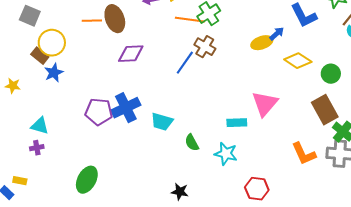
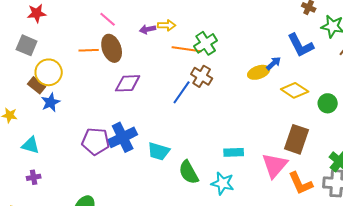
pink triangle: (265, 104) -> (275, 165), moved
brown rectangle: (325, 110) -> (297, 139), moved, turned 48
cyan triangle: (40, 126) -> (31, 145), moved
green semicircle: (192, 143) -> (189, 172), size x1.4

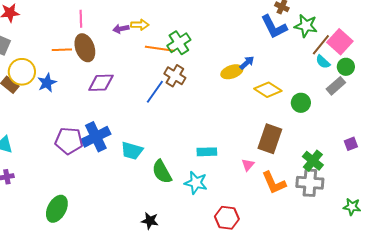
pink line: (108, 19) -> (81, 19), turned 48
blue L-shape: (301, 45) -> (274, 27), moved
blue star: (51, 102) -> (47, 83), moved
pink triangle: (275, 165) -> (248, 165), size x0.5

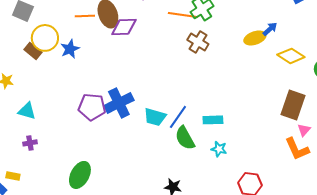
purple diamond: (101, 83) -> (124, 27), moved
blue line: (155, 92) -> (178, 117), moved
cyan rectangle: (207, 152) -> (213, 120), moved
pink triangle: (248, 165) -> (304, 130), moved
cyan star: (196, 183) -> (219, 149), size x0.7

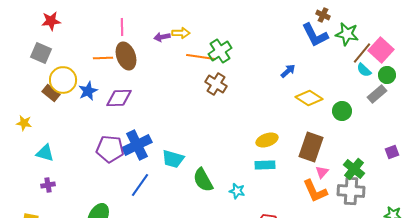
purple diamond: (124, 27) -> (119, 98), moved
yellow ellipse: (255, 38) -> (267, 140), moved
blue line: (178, 117) -> (140, 185), moved
cyan rectangle: (213, 120) -> (265, 165), moved

